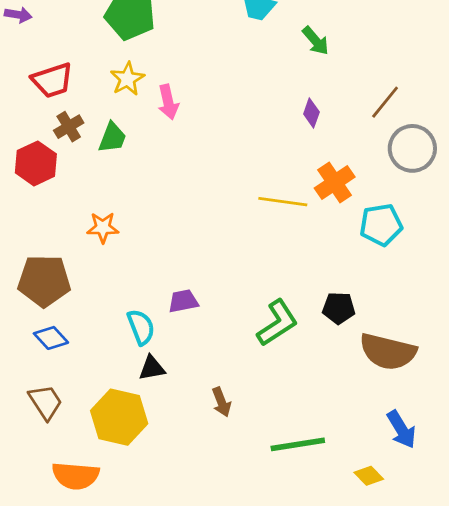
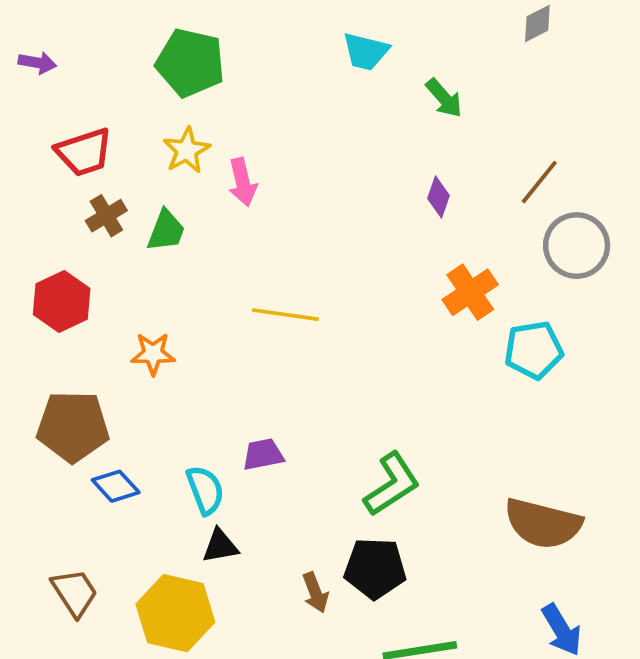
red hexagon: (36, 163) -> (62, 301), moved
yellow line: (283, 202) -> (285, 315), moved
black pentagon: (339, 308) -> (375, 568), moved, size x1.4
blue diamond: (51, 338) -> (116, 486), moved

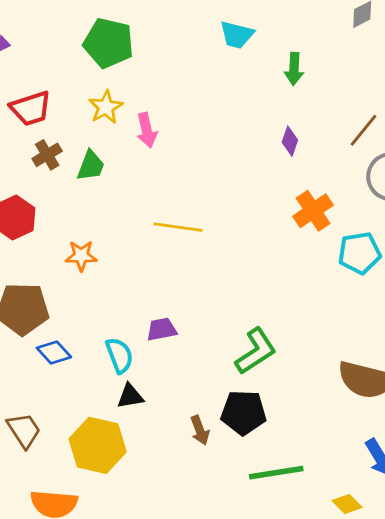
green arrow: (444, 98) -> (294, 69), turned 44

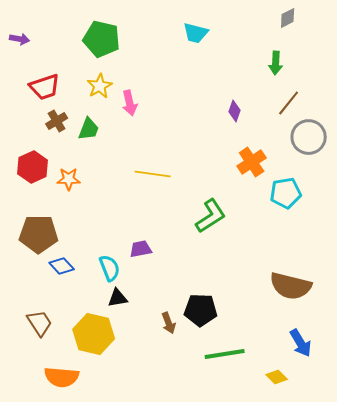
green arrow: (294, 69) -> (276, 63), moved
orange star: (81, 256) -> (69, 179), moved
green L-shape: (256, 351) -> (211, 216), moved

